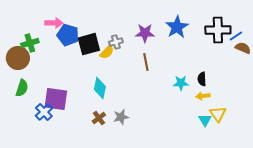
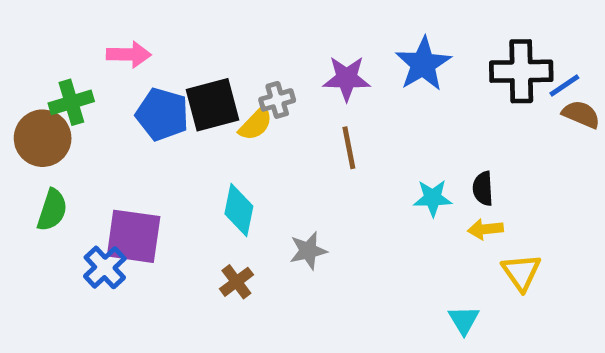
blue pentagon: (68, 35) -> (162, 114), moved
gray star: (121, 117) -> (308, 251), moved
cyan triangle: (205, 120) -> (464, 320), moved

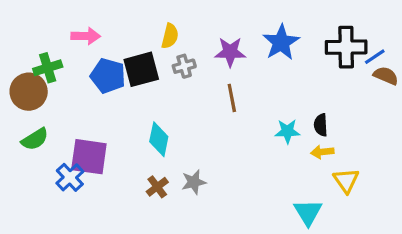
yellow semicircle: (256, 124) -> (170, 36), moved, turned -30
green semicircle: (52, 210) -> (35, 139), turned 40
gray star: (308, 251) -> (194, 182), moved
cyan triangle: (464, 320) -> (308, 212), size x1.4

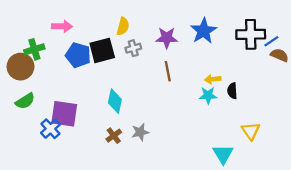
yellow arrow: (322, 152) -> (213, 79), moved

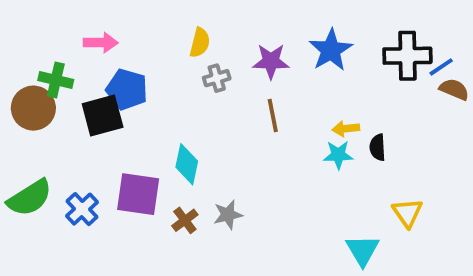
green cross: (34, 49) -> (56, 80), turned 30
black square: (102, 50) -> (103, 116), moved
green semicircle: (25, 101) -> (30, 198), moved, size x1.4
purple square: (64, 114) -> (138, 194), moved

